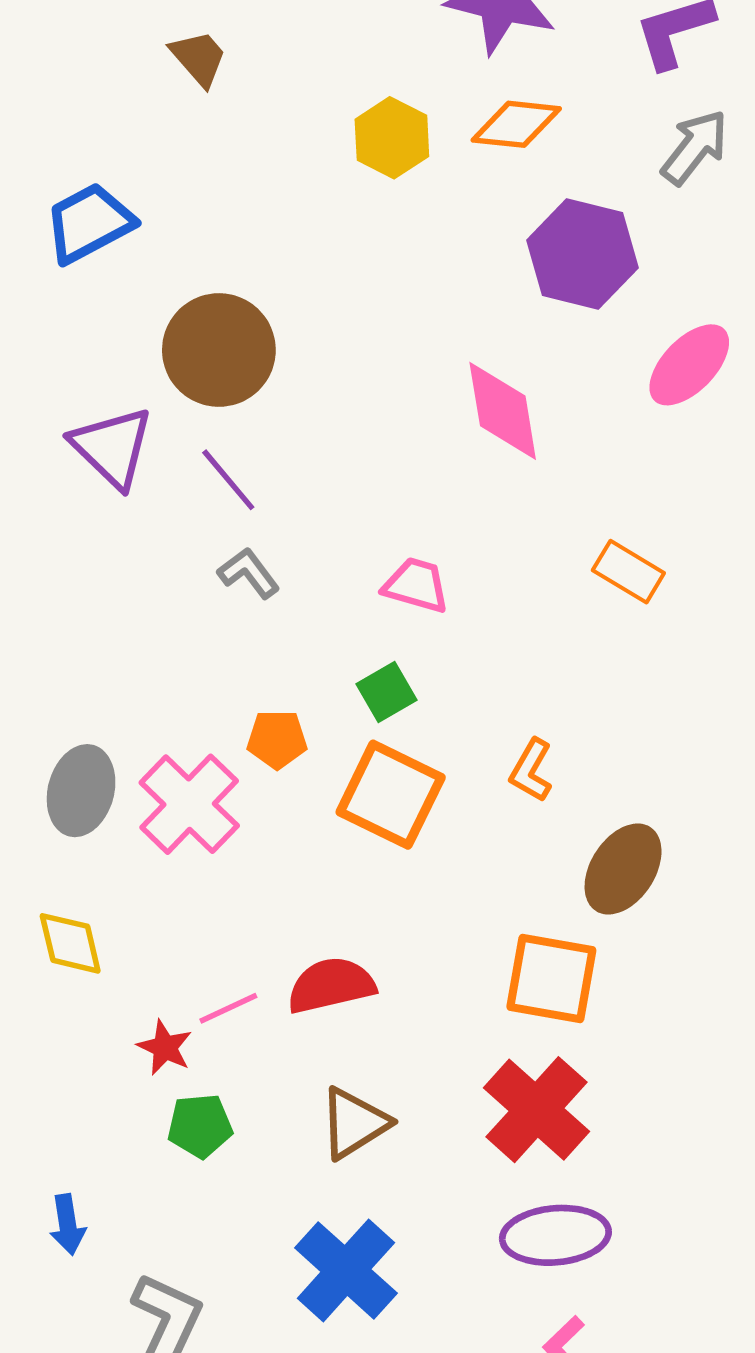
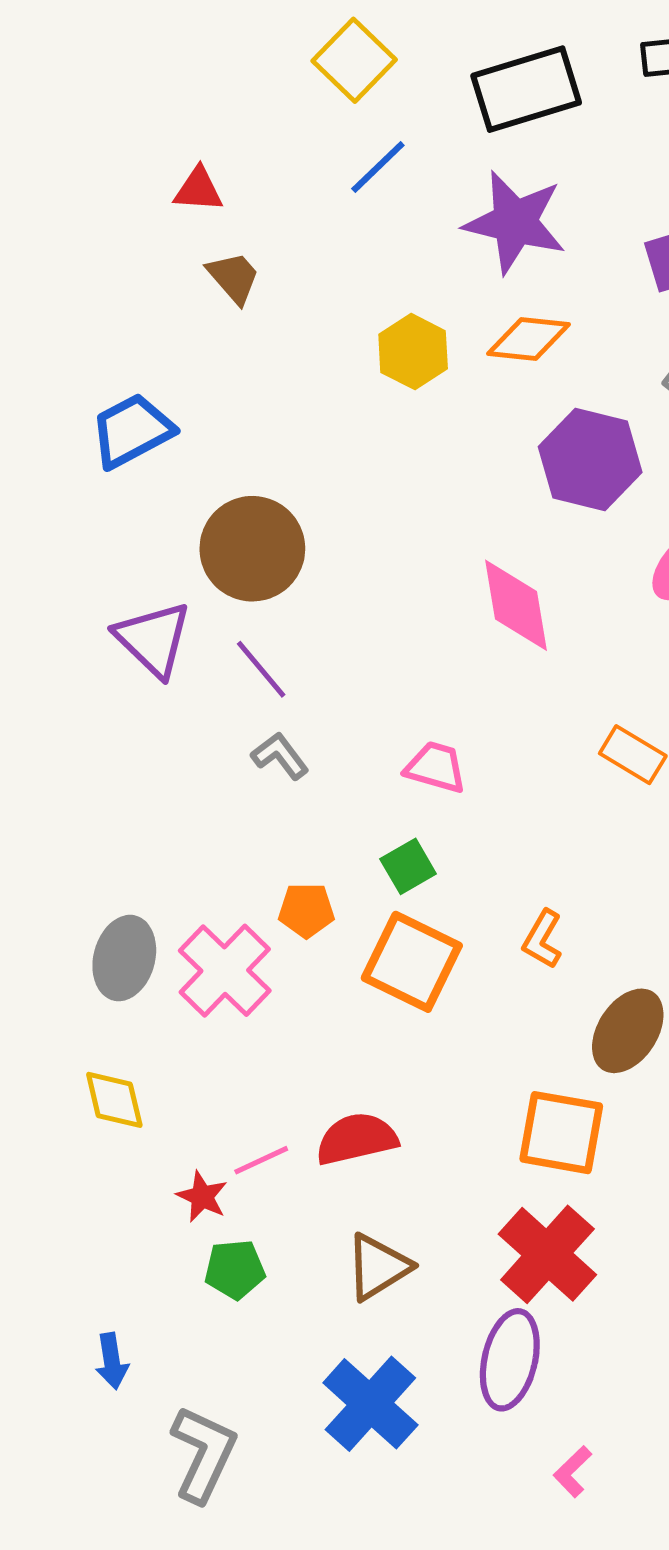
purple ellipse: (555, 1235) -> (510, 1360), moved, turned -72

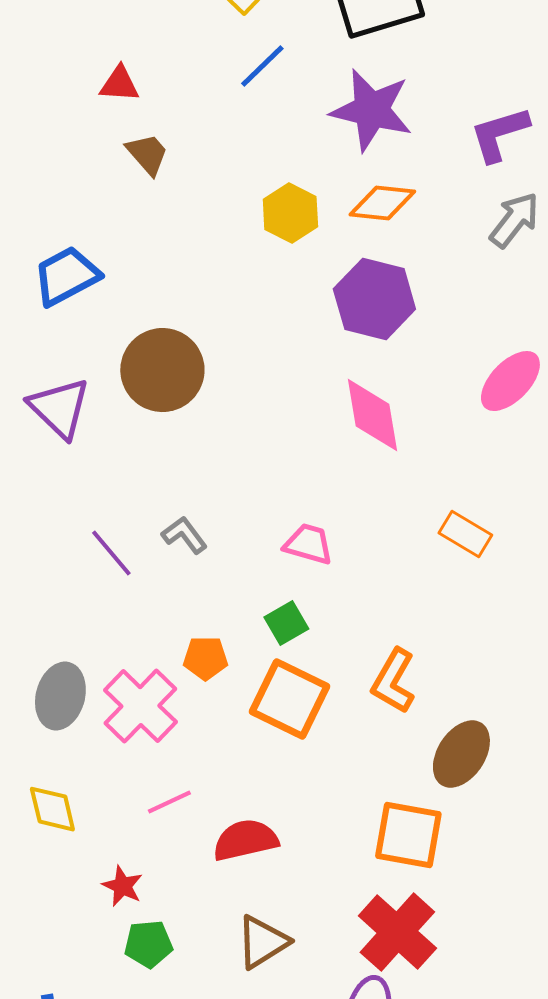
purple hexagon: (590, 460) -> (374, 299), moved
purple triangle: (153, 639) -> (59, 408), moved
purple line: (261, 669) -> (111, 553), moved
orange L-shape: (542, 939) -> (393, 681), size x1.4
pink line: (261, 1160) -> (169, 802), moved

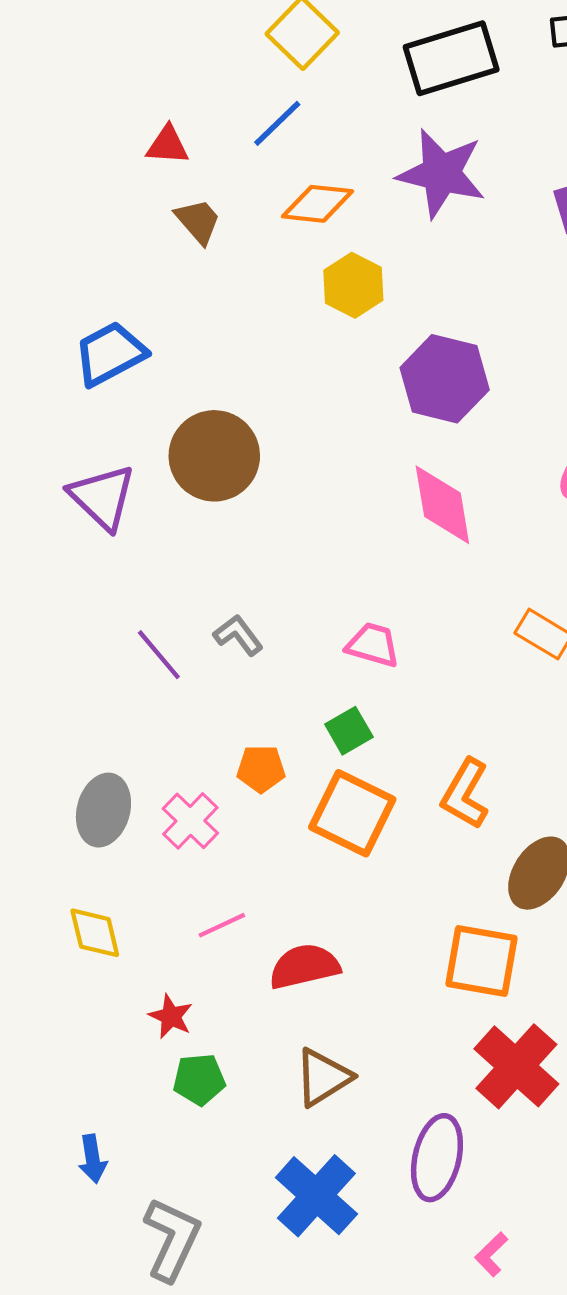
blue line: (262, 66) -> (277, 123), moved
orange diamond: (382, 203) -> (317, 204), moved
pink cross: (140, 706) -> (190, 821), size x0.7
red cross: (397, 932) -> (516, 1066), moved

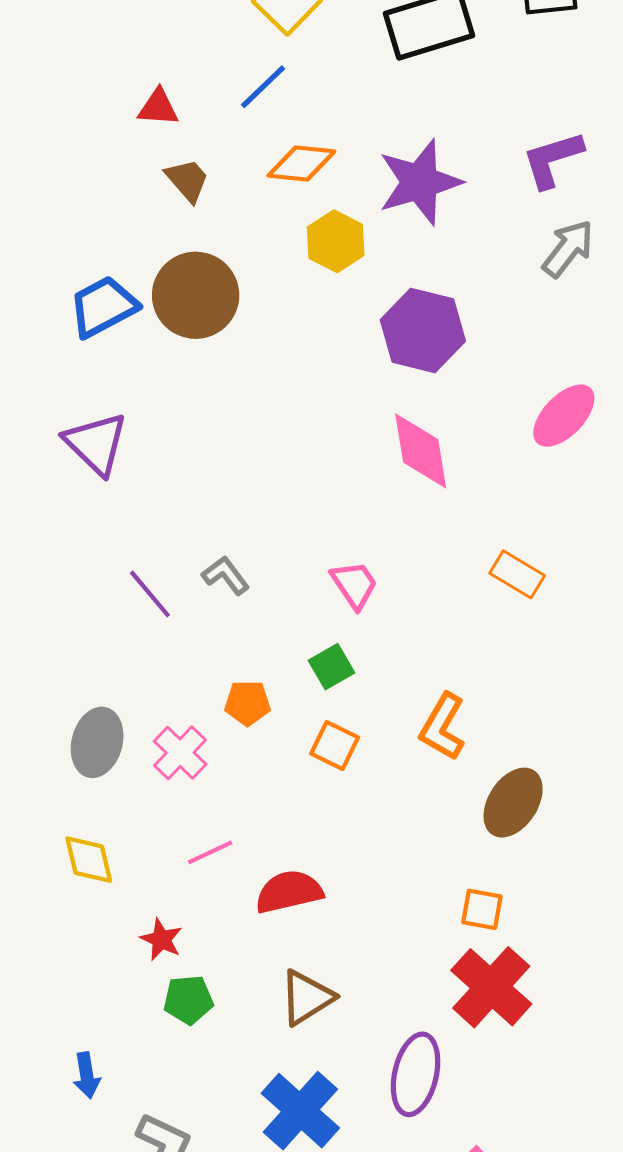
purple star: (441, 173) -> (420, 182), moved, turned -30
brown circle: (214, 456) -> (196, 295), moved
pink trapezoid: (373, 645) -> (354, 585), turned 40
orange square: (352, 813) -> (335, 745), size x0.6
orange square: (482, 961) -> (482, 909), moved, size x0.6

